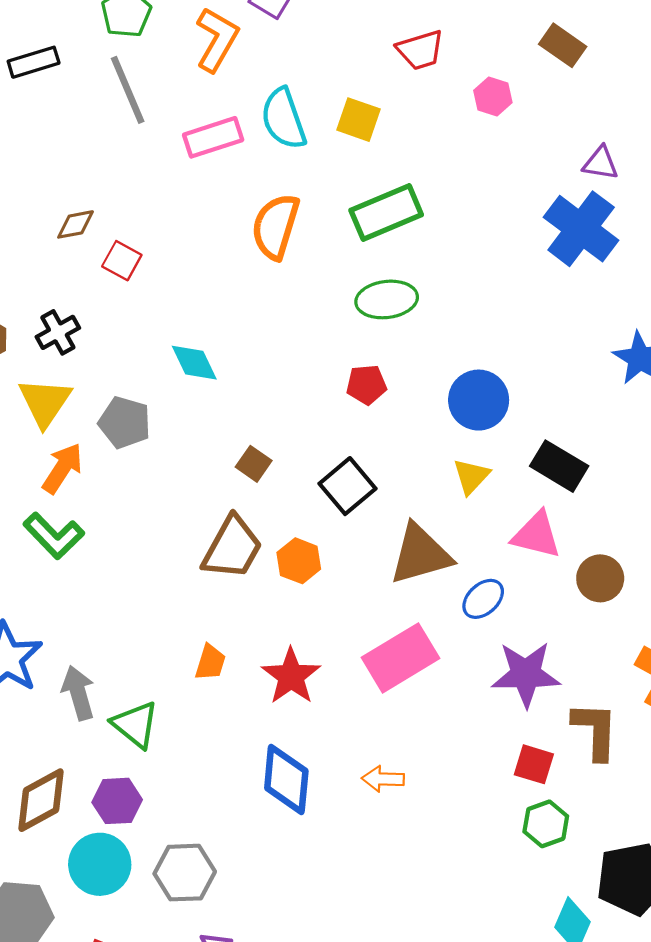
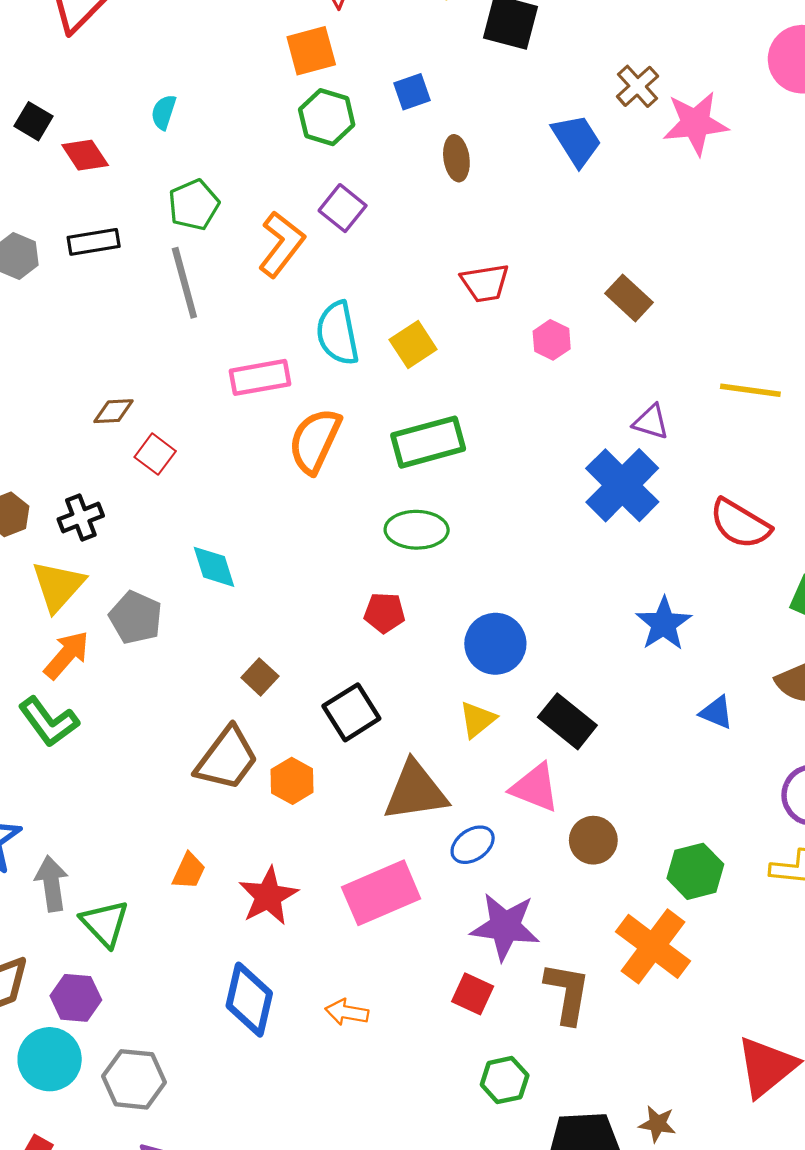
yellow square: (358, 120) -> (413, 345), turned 30
pink rectangle: (213, 137) -> (260, 377), moved
red square: (534, 764) -> (473, 994), moved

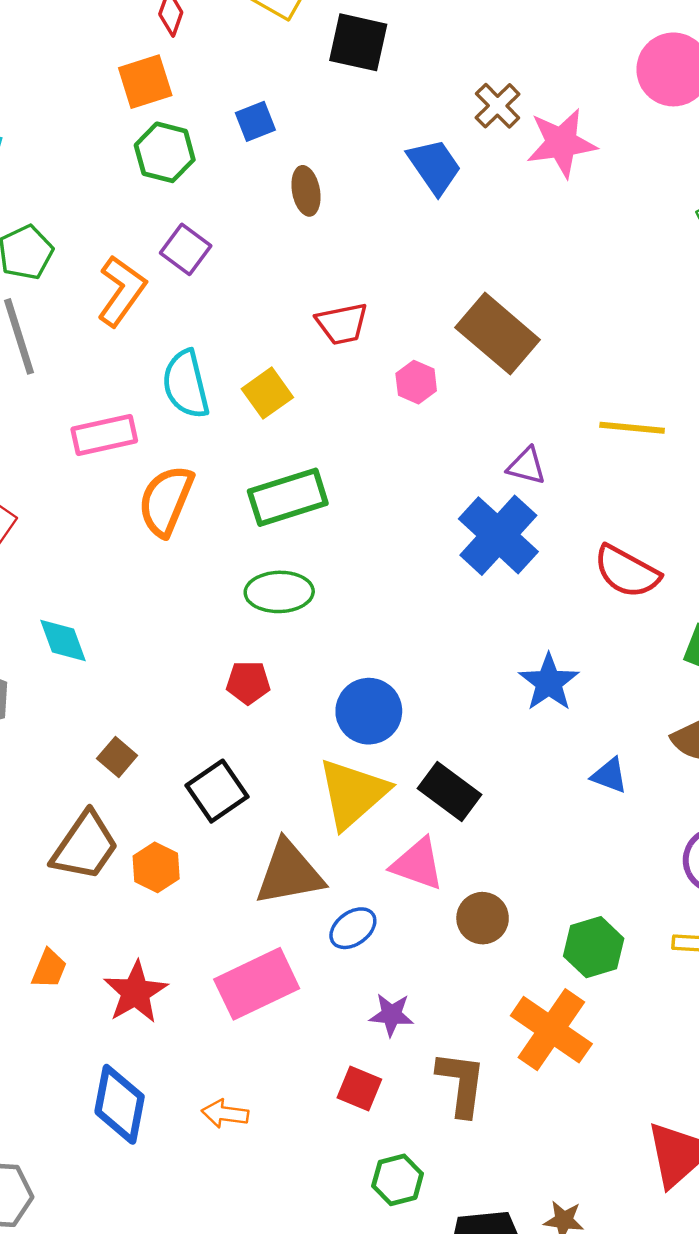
brown rectangle: (629, 298) -> (498, 334), size x1.6
yellow triangle: (477, 720) -> (353, 793), size x1.8
purple star: (505, 927) -> (391, 1015), size x0.6

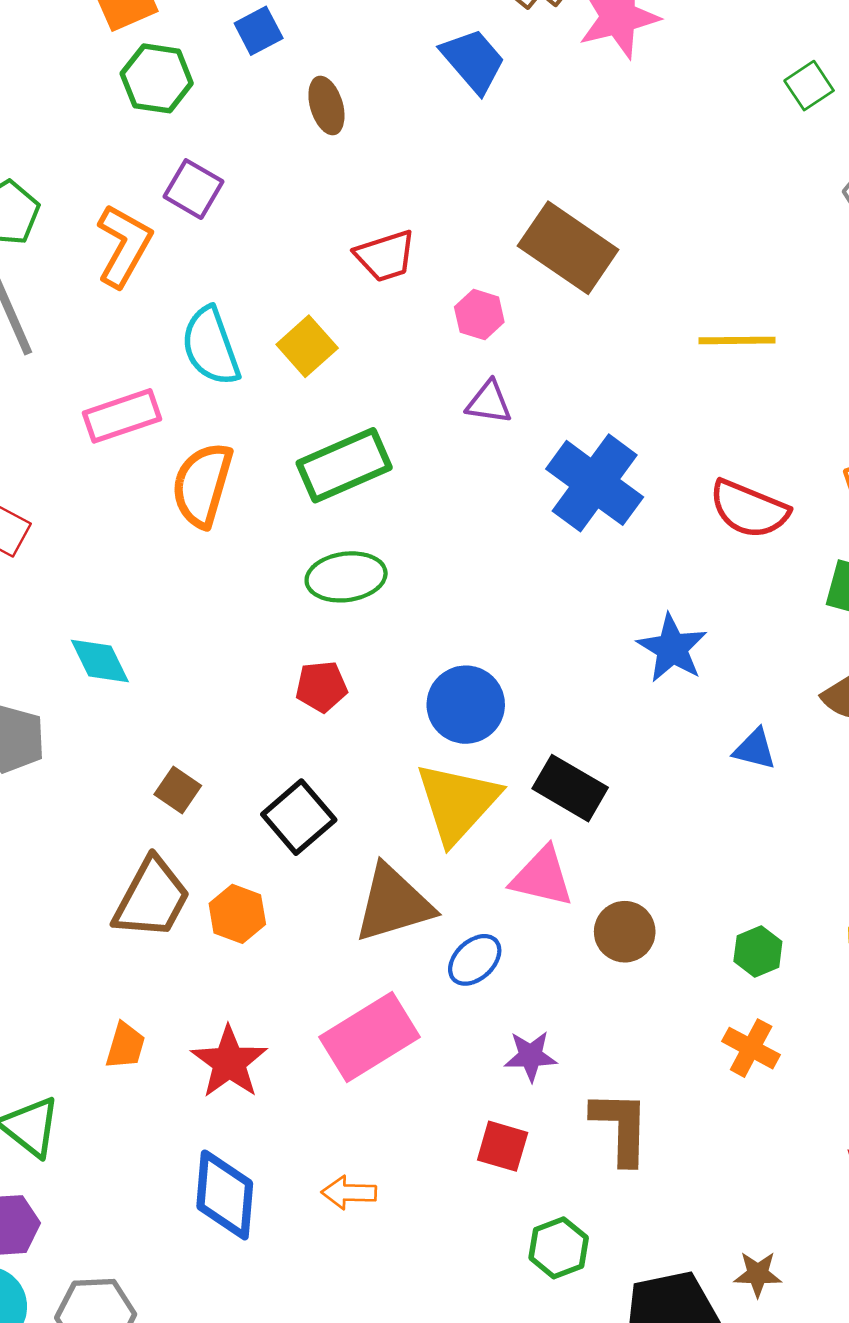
purple triangle: (526, 466) -> (489, 402), moved
green hexagon: (594, 947) -> (758, 951), size x0.7
orange cross: (551, 1030) -> (751, 1048), moved, size x0.6

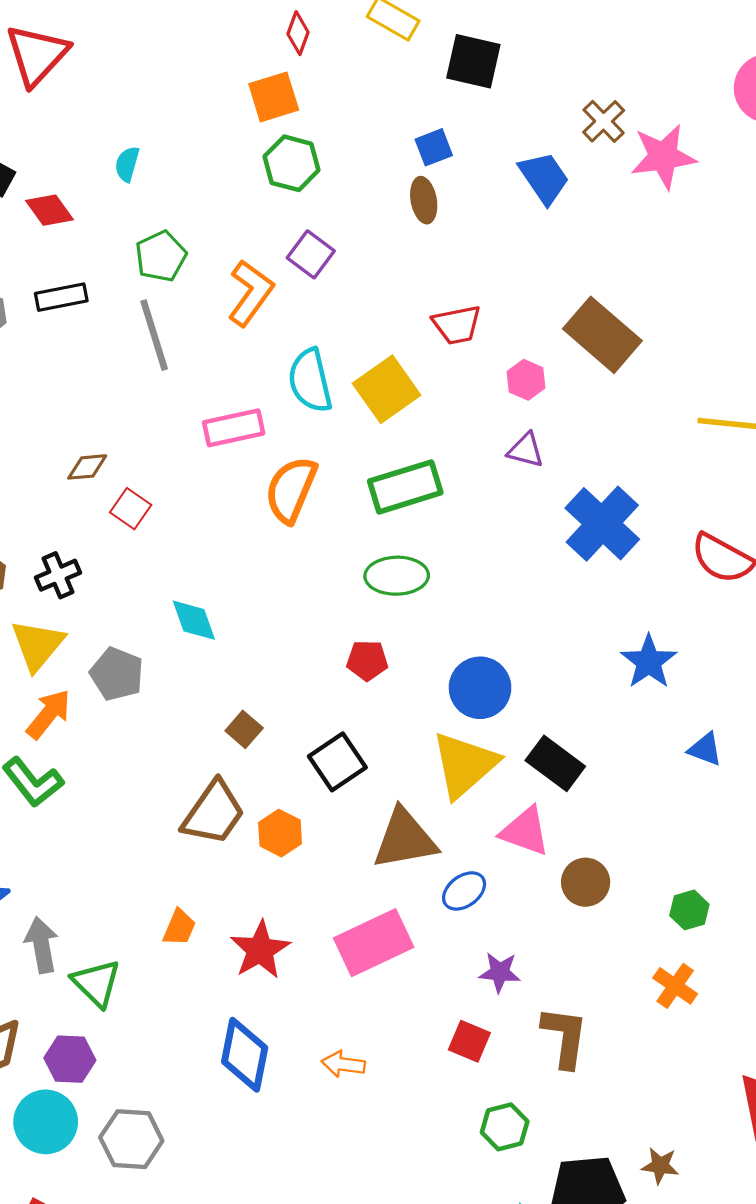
blue square: (259, 31) -> (434, 147), moved
yellow square: (307, 346) -> (387, 389), size x1.4

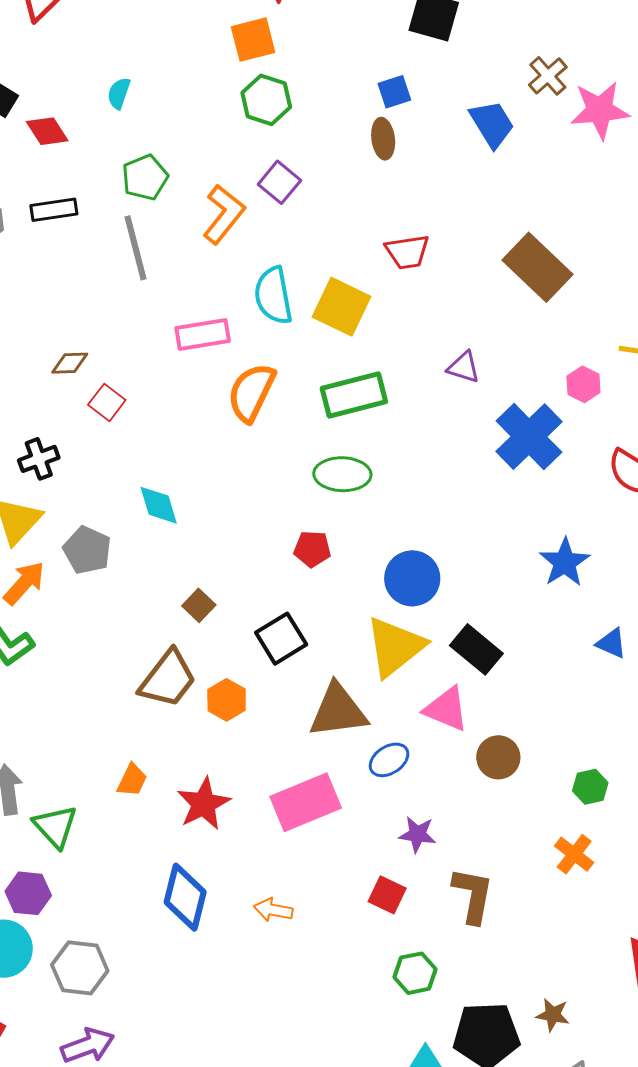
pink hexagon: (526, 380) -> (583, 384), moved
yellow square: (387, 389) -> (342, 307), turned -32

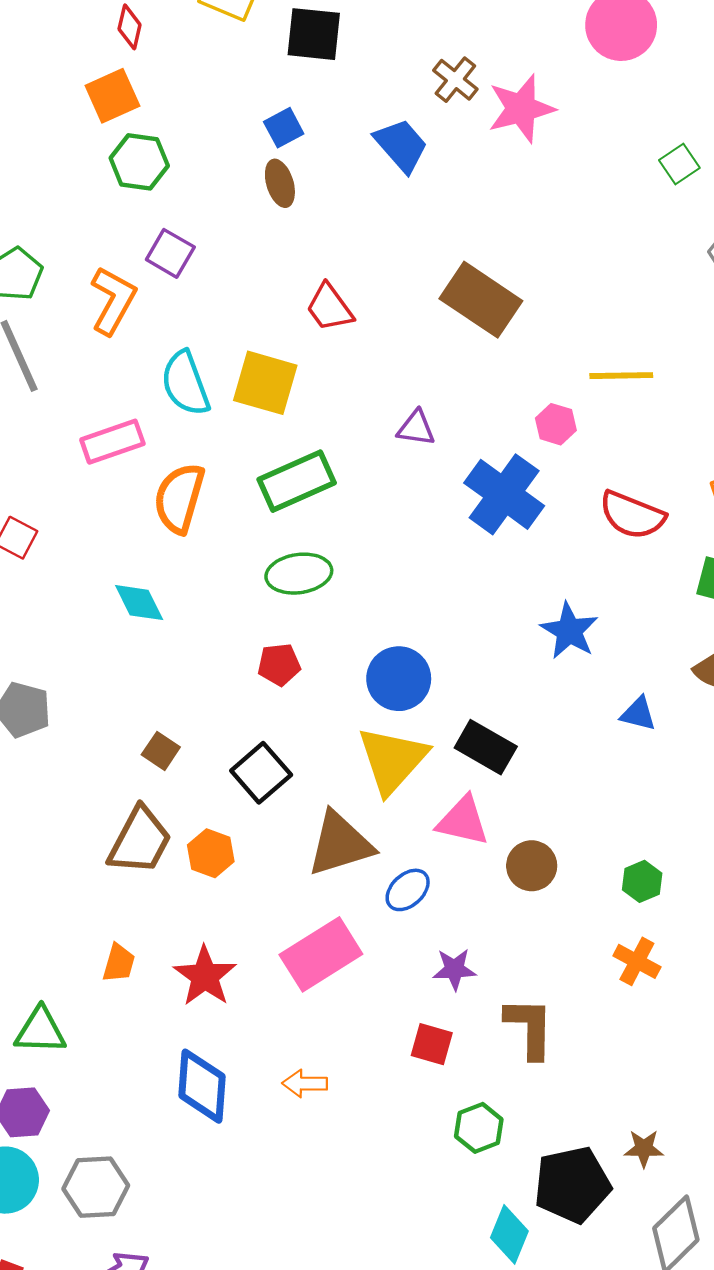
red trapezoid: (407, 252) -> (330, 308), turned 72
cyan diamond: (159, 505) -> (139, 603), moved
green triangle: (55, 826) -> (40, 1031), turned -36

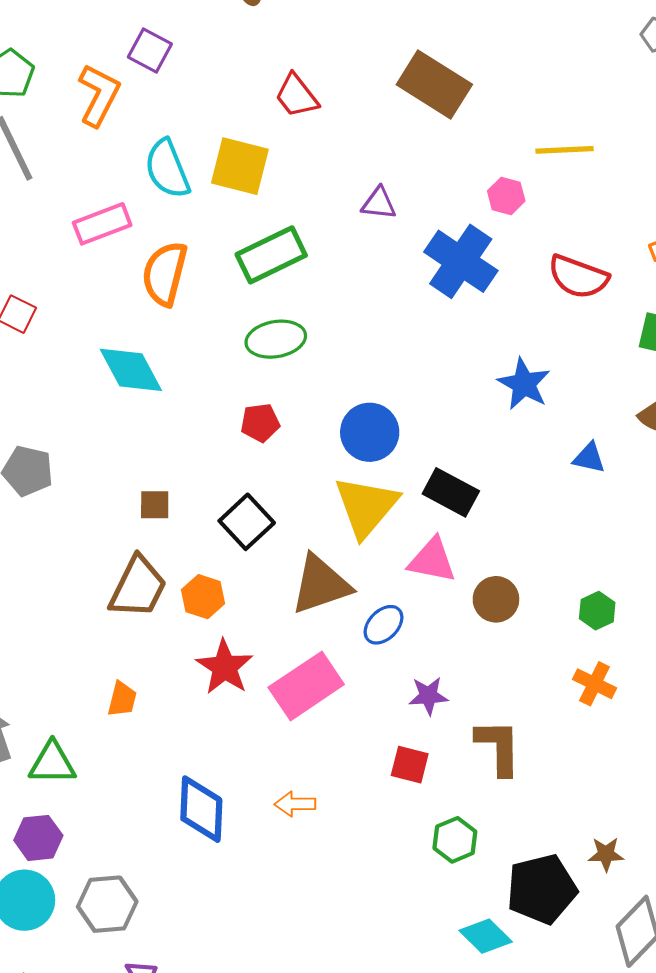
cyan diamond: (139, 603) -> (131, 370), size x1.4
brown square: (161, 751) -> (155, 505), turned -32
red star: (205, 976) -> (225, 667), moved
cyan diamond: (509, 1234) -> (486, 936), turned -66

